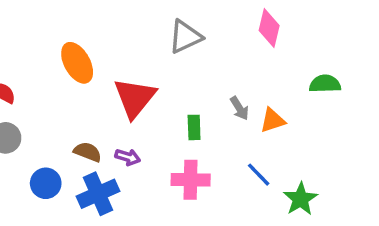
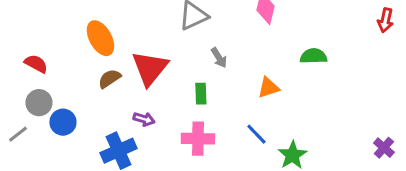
gray arrow: (239, 108) -> (219, 58), moved
brown semicircle: (88, 152) -> (109, 79), moved, turned -55
blue circle: (46, 183) -> (63, 122), moved

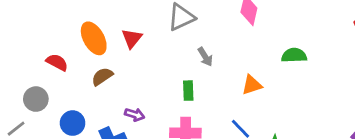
red semicircle: (36, 64) -> (57, 62), moved
red triangle: (150, 68) -> (132, 38), moved, size x0.6
blue circle: (63, 122) -> (73, 123), moved

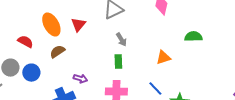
gray arrow: (205, 57) -> (121, 40), moved
blue circle: (73, 123) -> (31, 73), moved

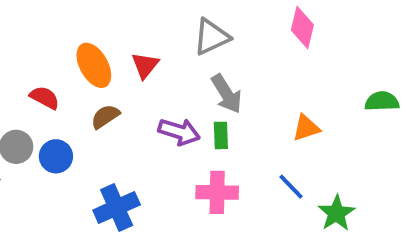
green semicircle: (193, 37) -> (382, 101), moved
gray arrow: (121, 40) -> (227, 94), size x1.5
purple arrow: (80, 79) -> (179, 132), moved, size x1.5

